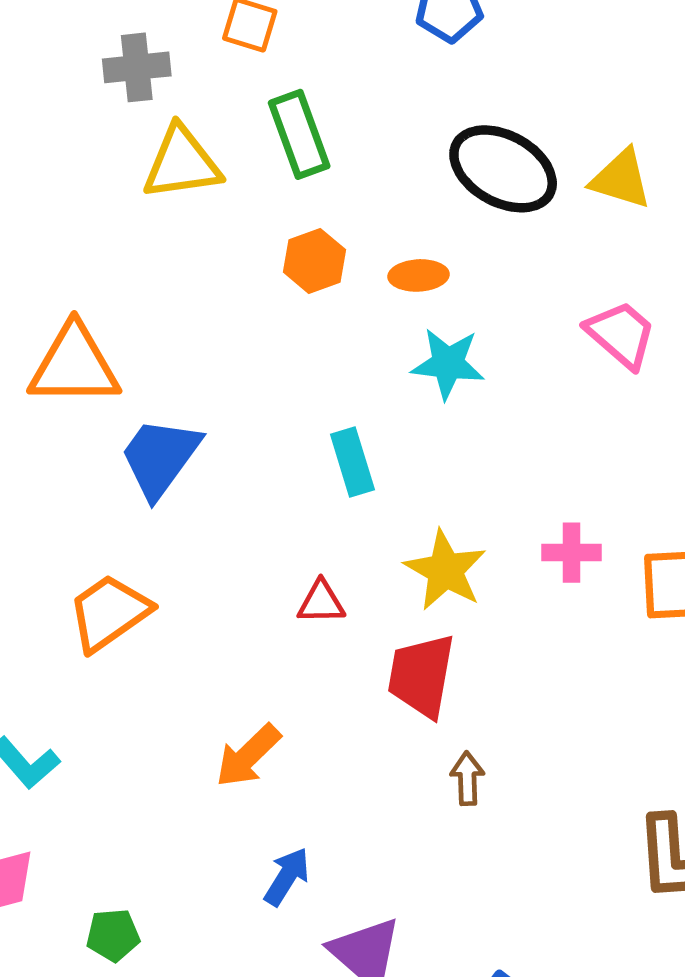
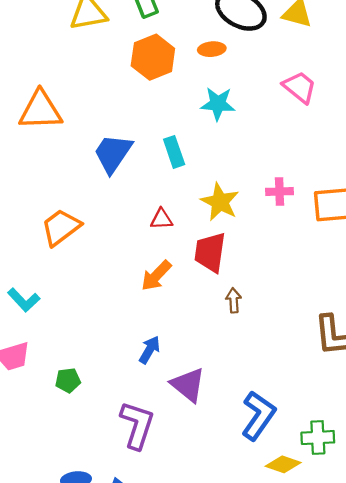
orange hexagon: (314, 261) -> (153, 57), size x1.5
orange ellipse: (418, 275) -> (212, 49), moved
blue trapezoid: (160, 457) -> (113, 153), moved
orange arrow: (248, 756) -> (156, 276), moved

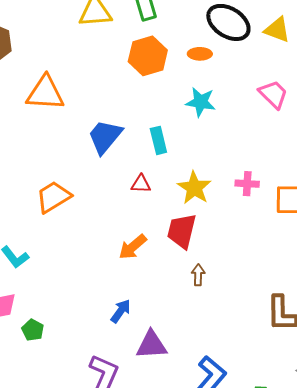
red triangle: (161, 219) -> (141, 184), moved
green pentagon: (68, 380) -> (33, 330), moved, turned 30
purple triangle: (188, 385) -> (151, 345), turned -48

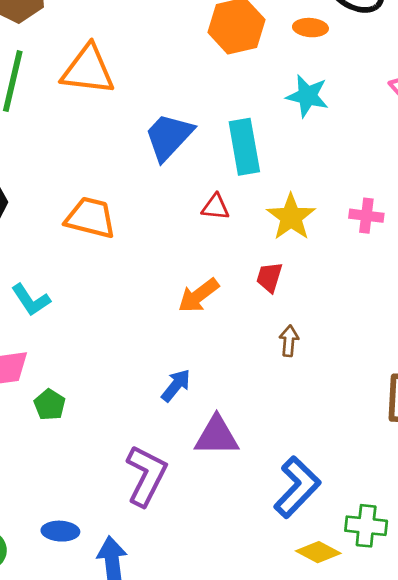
cyan rectangle: (158, 140) -> (244, 147), size x1.4
orange trapezoid: (53, 197) -> (90, 218), turned 42
red trapezoid: (182, 231) -> (269, 277), size x0.6

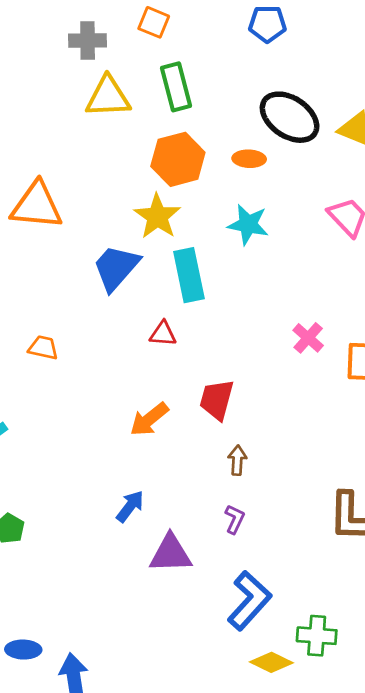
pink cross: (366, 216) -> (308, 338), turned 36
yellow star: (291, 217) -> (157, 216), moved
orange trapezoid: (90, 218) -> (43, 348), size x0.6
red trapezoid: (269, 277) -> (217, 400), size x1.4
purple L-shape: (146, 476) -> (235, 519), moved, size x0.5

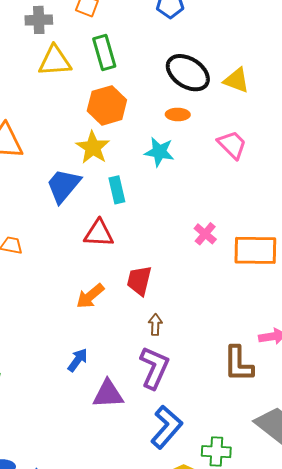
orange ellipse: (249, 159) -> (178, 114), moved
cyan rectangle: (189, 275) -> (117, 190), size x0.7
red triangle: (163, 334) -> (99, 233), size x1.5
purple L-shape: (235, 519) -> (154, 368), size x2.0

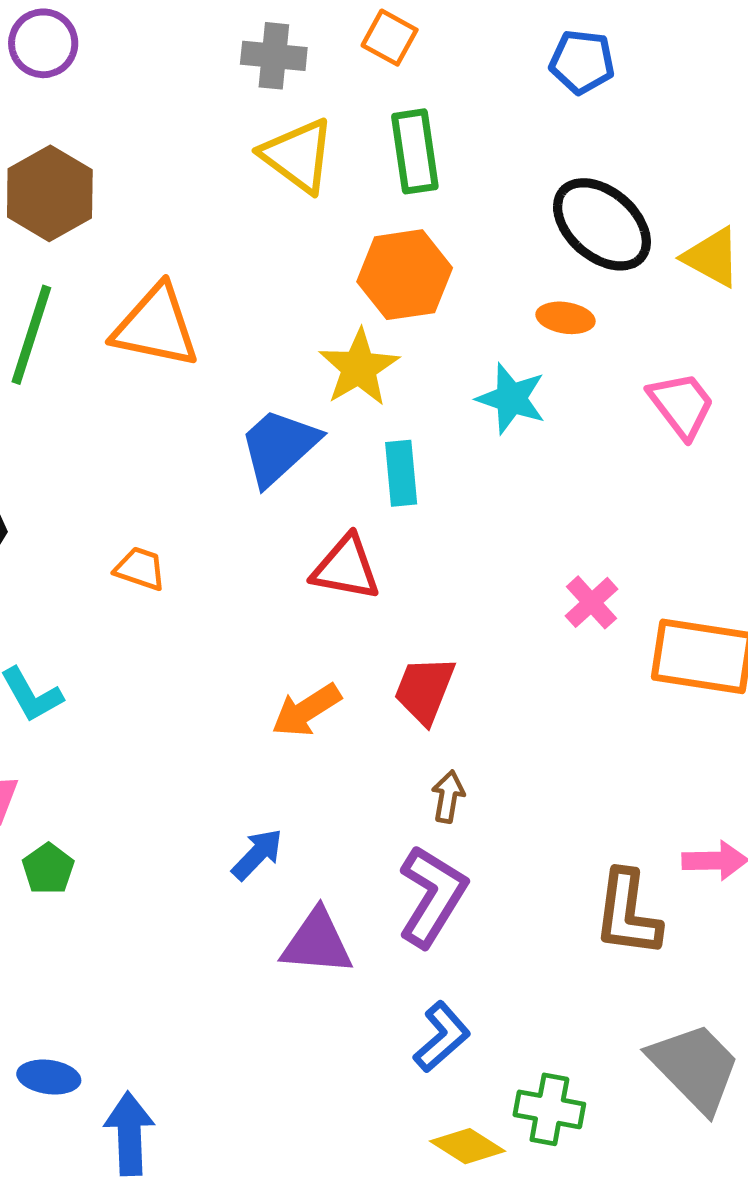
yellow triangle: (55, 61) -> (298, 156), turned 33
blue L-shape: (167, 427) -> (442, 1037), size x0.7

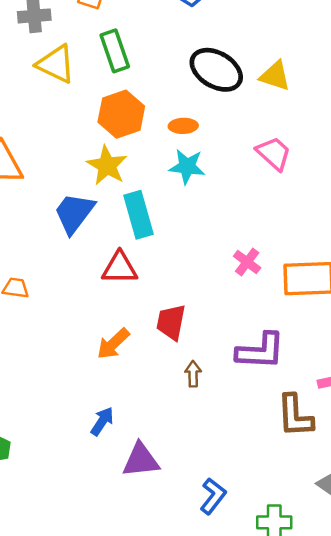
orange ellipse: (566, 318) -> (183, 126), moved
cyan rectangle: (401, 473) -> (138, 215), size x1.4
purple L-shape: (432, 896) -> (260, 351), moved, turned 72

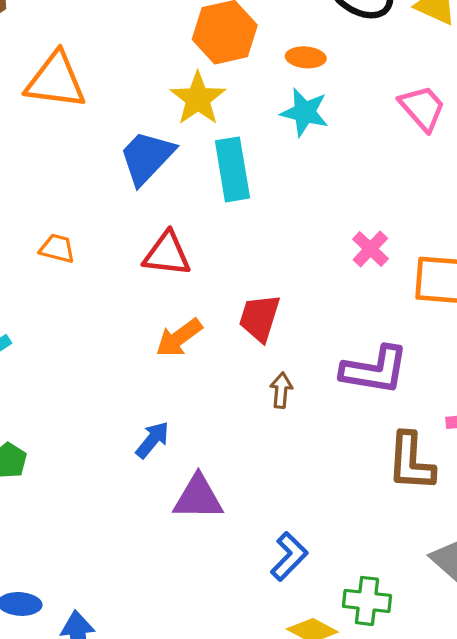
red triangle: (120, 268) -> (167, 254), moved

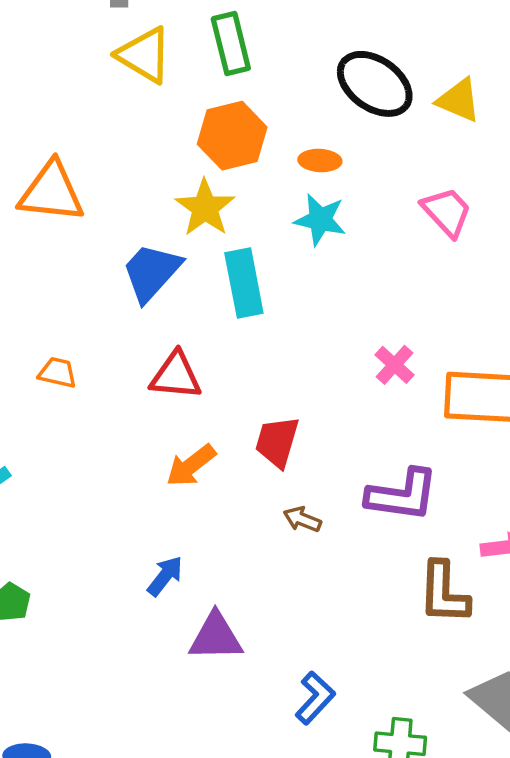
brown arrow: (281, 390) -> (302, 519), turned -72

